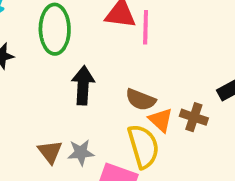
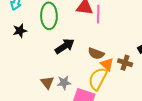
black arrow: (83, 85) -> (65, 46), turned 54
yellow semicircle: (143, 146) -> (98, 79), turned -135

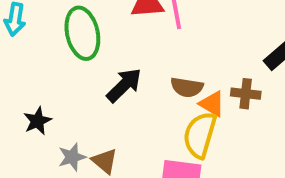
black star: (20, 31) -> (37, 121), moved
gray star: (64, 83) -> (72, 157), moved

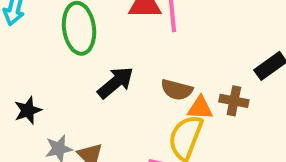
orange triangle: (212, 104) -> (200, 108), turned -32

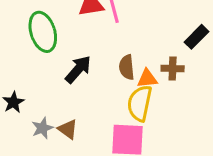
brown semicircle: (177, 90) -> (127, 67), turned 80

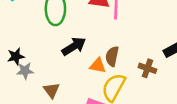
orange triangle: (147, 78) -> (98, 66), moved
gray star: (42, 128) -> (25, 71), moved

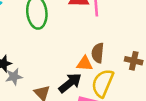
black arrow: (74, 46) -> (70, 83), moved

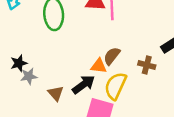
brown semicircle: (98, 53) -> (112, 56), turned 30

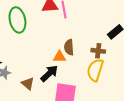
brown semicircle: (112, 56) -> (69, 47), turned -35
yellow semicircle: (115, 86) -> (95, 70), moved

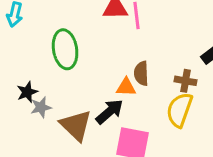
green ellipse: (17, 20) -> (65, 49), moved
brown triangle: (28, 84) -> (76, 125), size x1.6

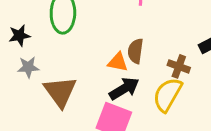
black star: (27, 92) -> (19, 35), moved
black arrow: (109, 112) -> (124, 89), moved

